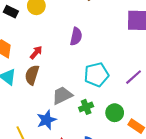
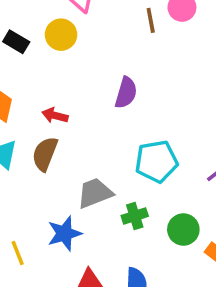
red arrow: (36, 52) -> (55, 115), turned -120

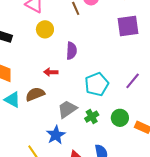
yellow circle: (61, 35) -> (45, 29), moved
red arrow: (55, 115) -> (51, 72), moved
brown semicircle: (45, 154) -> (35, 94), turned 60

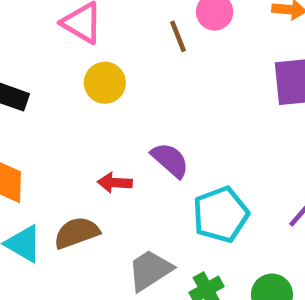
purple semicircle: (71, 51) -> (170, 160), moved, turned -54

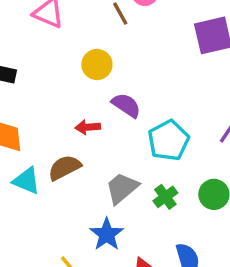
yellow circle: (105, 83) -> (97, 64), moved

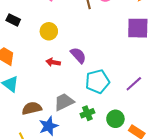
yellow circle: (97, 64) -> (49, 31), moved
brown semicircle: (65, 168) -> (32, 108), moved

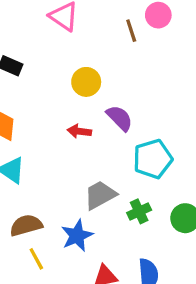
yellow circle: (49, 31) -> (86, 82), moved
brown semicircle: (32, 108) -> (26, 225), moved

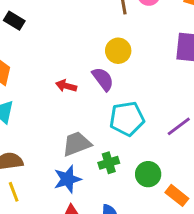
yellow circle: (86, 82) -> (118, 51), moved
blue star: (77, 236) -> (67, 179), moved

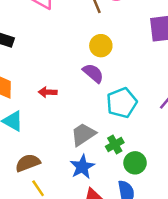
red arrow: (66, 86) -> (48, 92), moved
green circle: (148, 174) -> (135, 163), moved

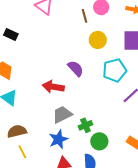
yellow circle: (101, 46) -> (98, 40), moved
red arrow: (48, 92) -> (53, 87), moved, size x1.5
cyan pentagon: (122, 103) -> (115, 70), moved

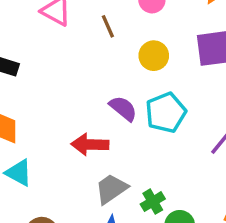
brown line: (84, 16) -> (108, 26), moved
cyan pentagon: (115, 70) -> (166, 113), moved

